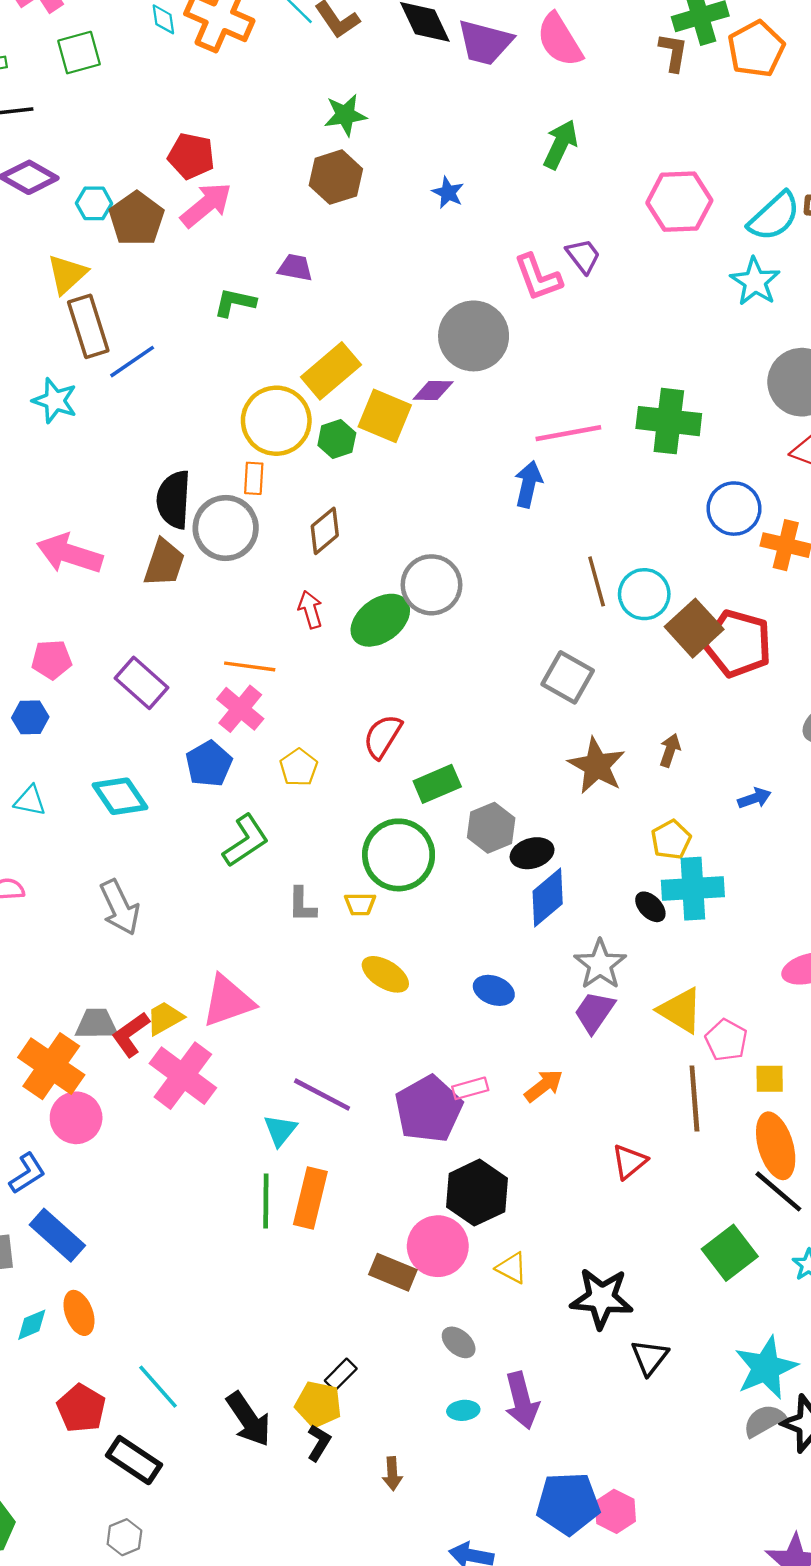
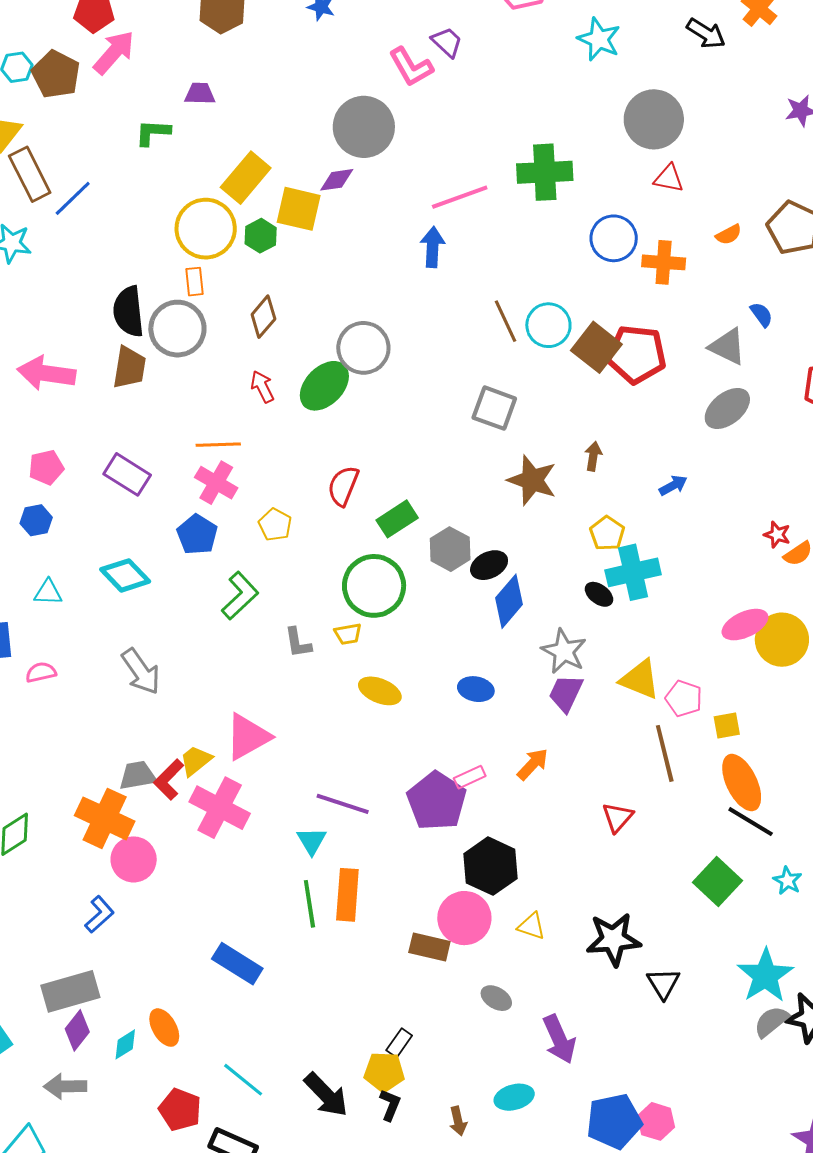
blue rectangle: (57, 1235) -> (237, 964), moved
cyan ellipse: (463, 1410) -> (514, 1097), moved, size x1.4

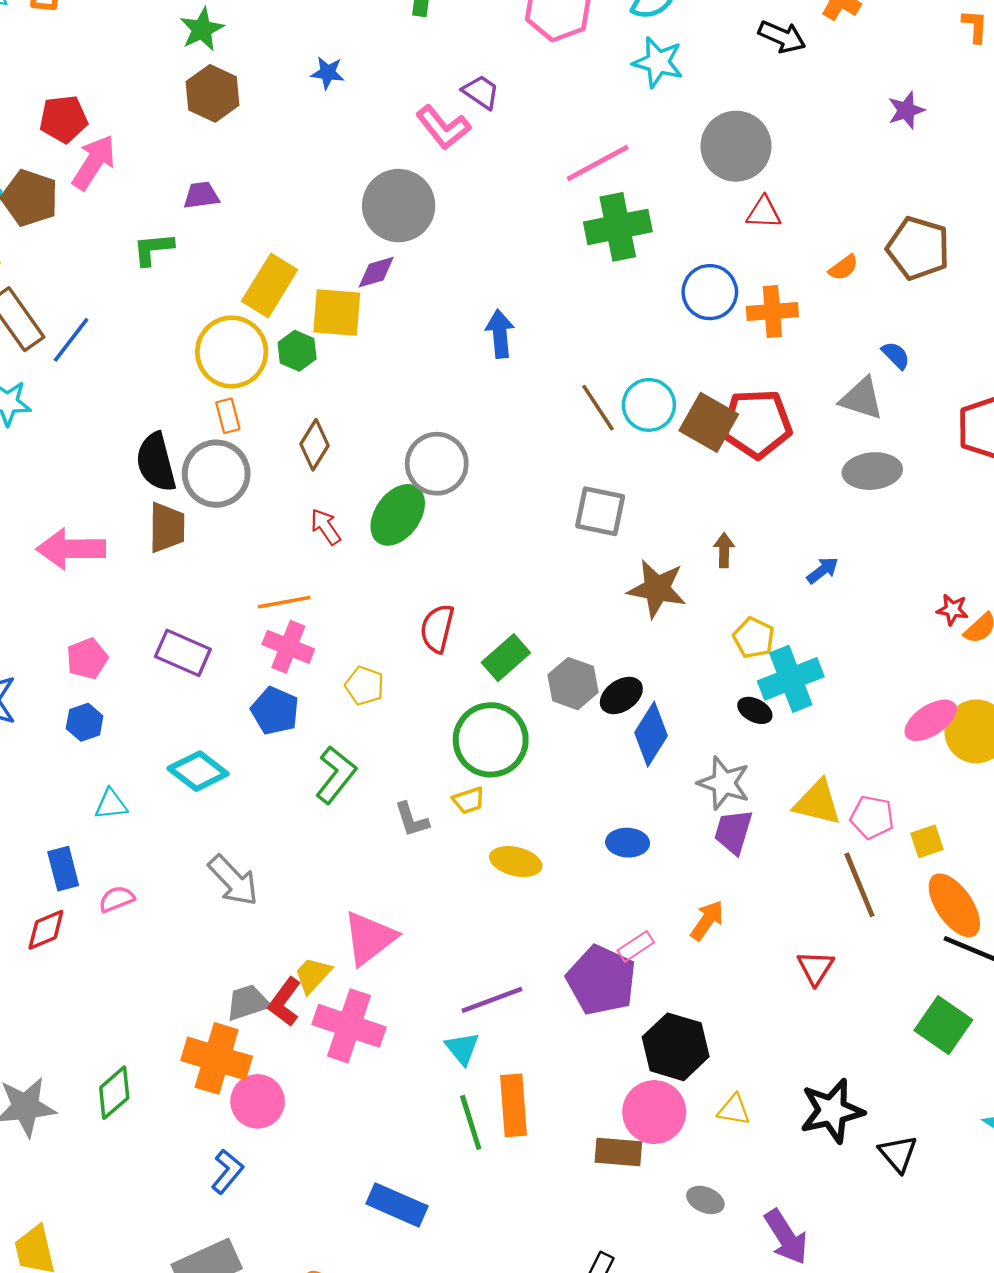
pink line: (460, 197) -> (598, 163), moved
gray ellipse: (727, 409) -> (872, 471), turned 42
purple line: (343, 804) -> (492, 1000), turned -30

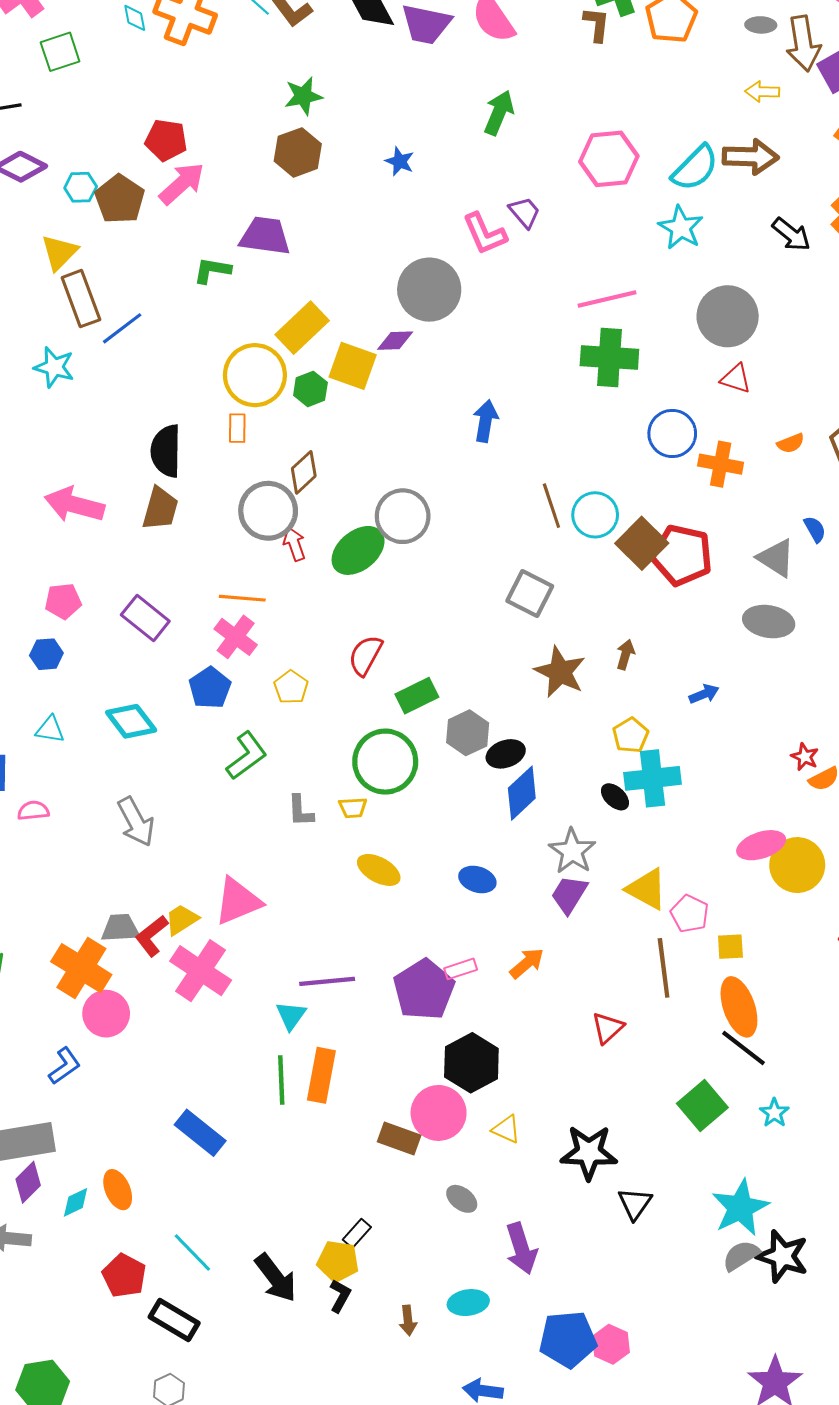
purple trapezoid: (201, 195) -> (265, 236), size x1.6
gray circle: (216, 474) -> (268, 511), moved

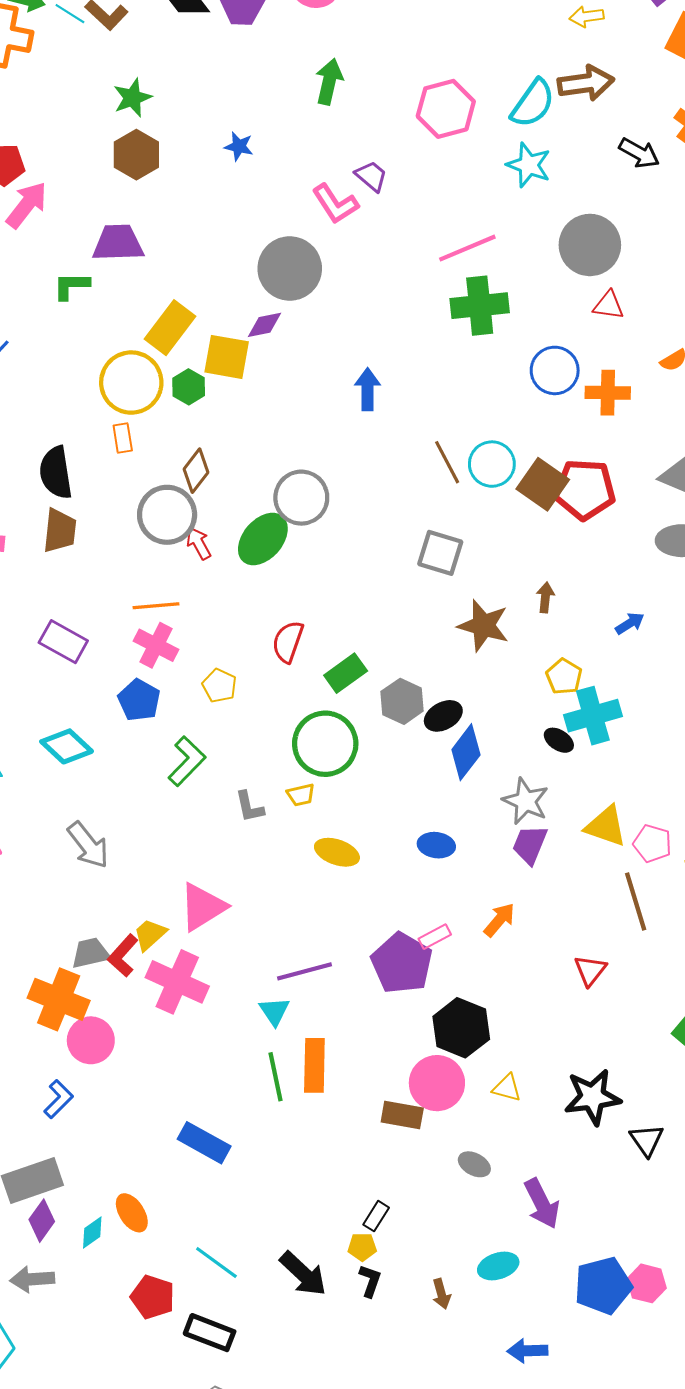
yellow pentagon: (338, 1261) -> (362, 1247), size x0.7

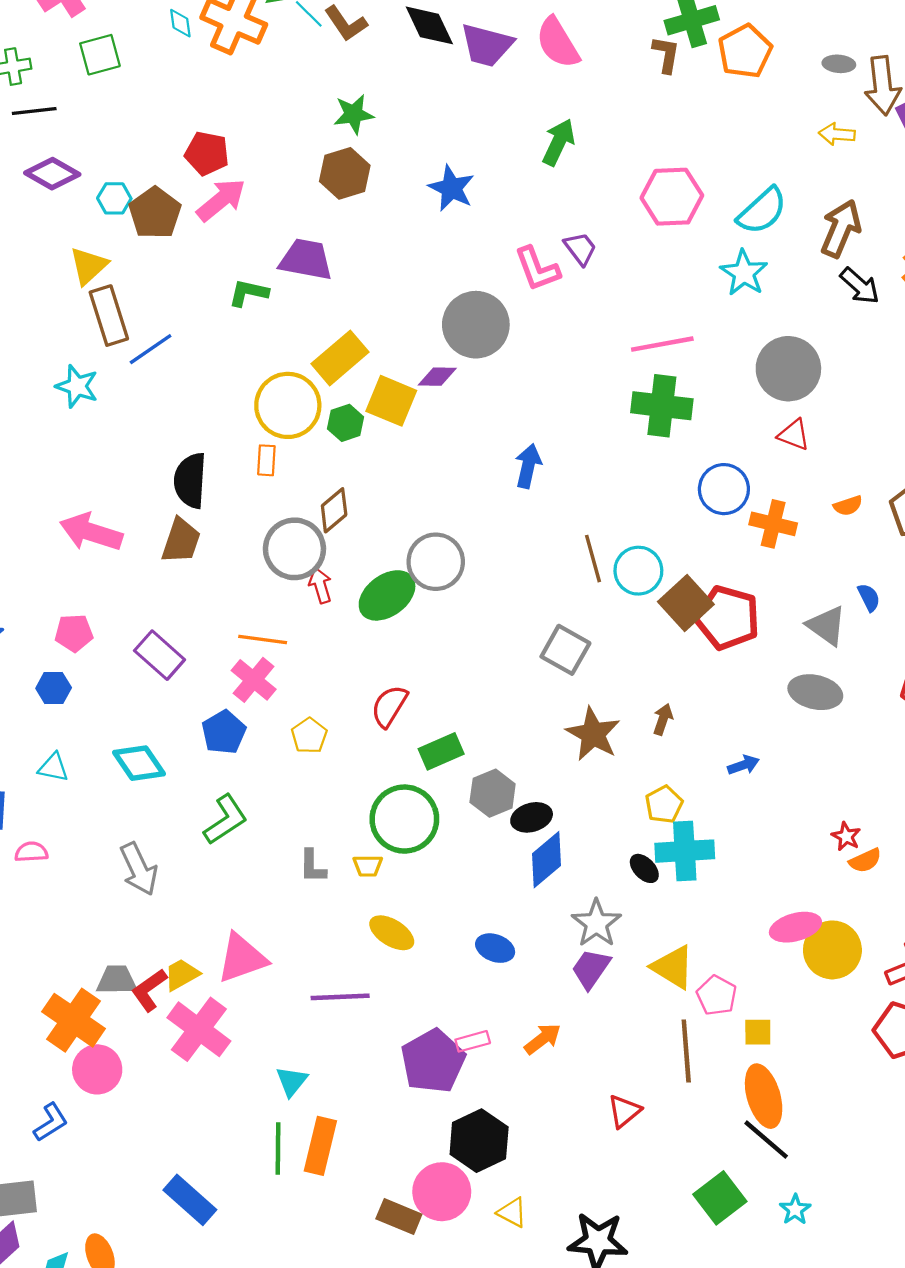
brown arrow: (586, 83) -> (841, 229), moved, turned -72
blue star: (239, 146) -> (451, 188), size x1.5
green L-shape: (187, 761) -> (225, 820), moved
purple line: (305, 971) -> (340, 997), moved

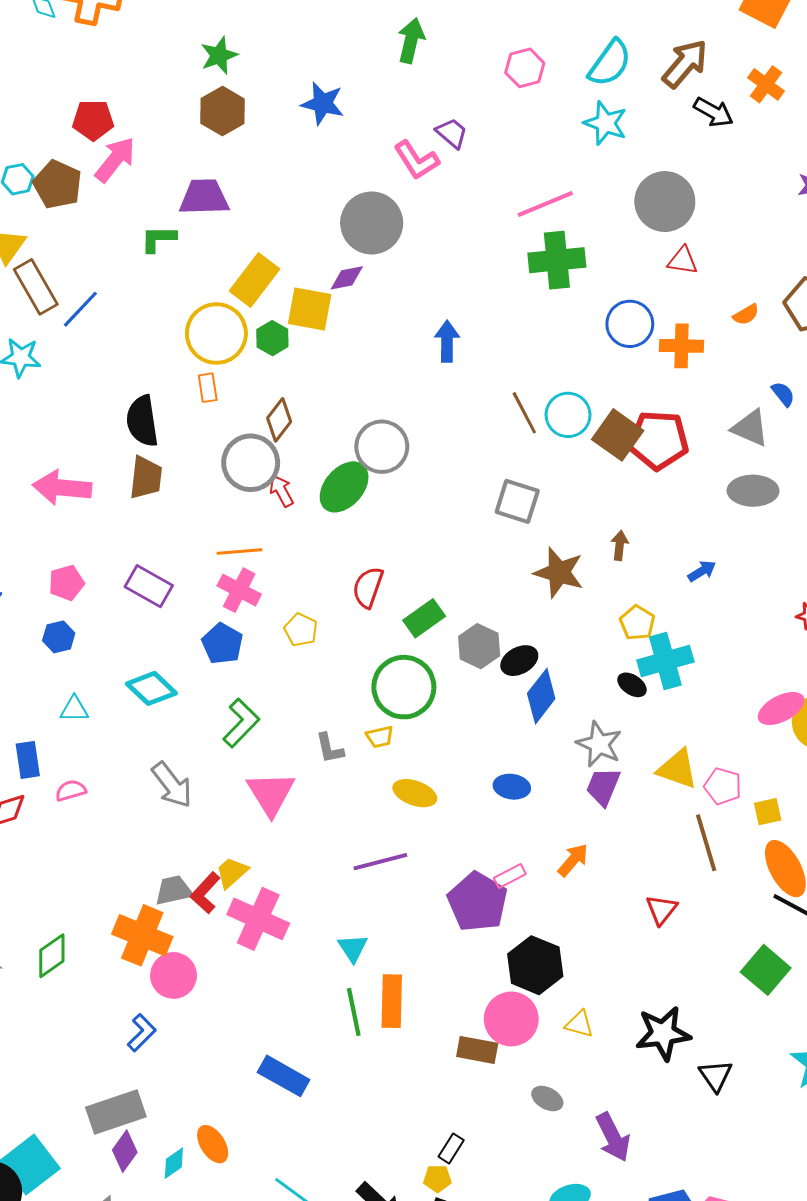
pink hexagon: (672, 197) -> (525, 68), size x0.7
brown arrow: (841, 229) -> (685, 64), turned 30
pink triangle: (242, 958) -> (271, 794), moved, turned -30

